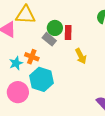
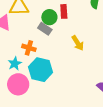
red rectangle: (68, 33) -> (64, 11), moved
cyan star: (16, 63) -> (15, 64), moved

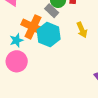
orange cross: (29, 48) -> (33, 27), size x1.6
cyan hexagon: (41, 70) -> (49, 35), moved

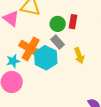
gray rectangle: (52, 11) -> (58, 42), moved

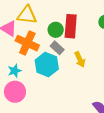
red rectangle: (73, 22) -> (71, 26), size x1.6
orange cross: (31, 49) -> (27, 43), moved

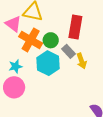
green circle: (56, 30) -> (51, 40), moved
gray rectangle: (57, 48) -> (69, 51), moved

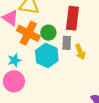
gray rectangle: (69, 51) -> (67, 43), turned 48

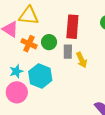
orange cross: (28, 33) -> (29, 44), size x0.7
cyan hexagon: (47, 56) -> (40, 76), moved

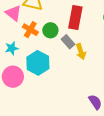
gray rectangle: (68, 52) -> (68, 42), turned -48
cyan star: (16, 71) -> (12, 48), moved

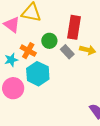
orange cross: (30, 30) -> (28, 51), moved
yellow arrow: (81, 52) -> (88, 50), moved, turned -56

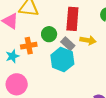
orange cross: (28, 51) -> (29, 46), turned -35
cyan hexagon: (38, 74) -> (62, 60), moved

